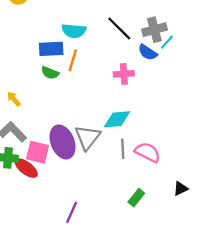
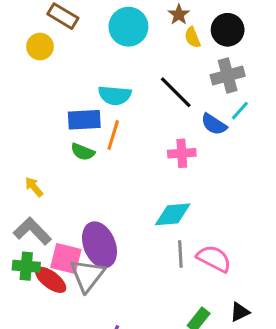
gray cross: (154, 30) -> (228, 76), moved
gray triangle: (87, 137) -> (87, 275), moved
black triangle: (181, 189) -> (240, 312), moved

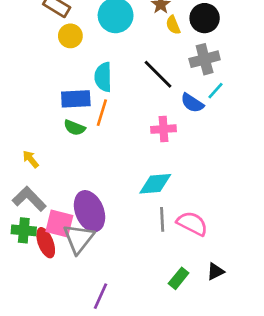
yellow circle: (40, 47) -> (70, 36), moved
cyan semicircle: (115, 95) -> (103, 77), turned 84
red ellipse: (51, 280) -> (46, 243), turned 32

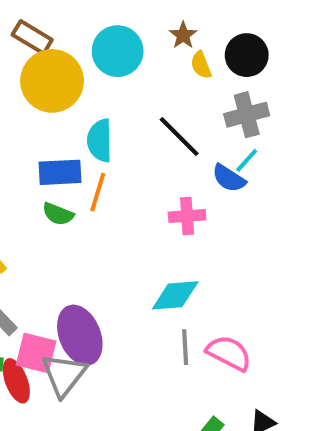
yellow circle: (70, 36) -> (52, 81), size x1.8
cyan line: (216, 91) -> (247, 160), moved

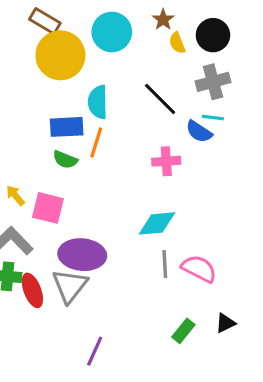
cyan line: (247, 160) -> (213, 118), turned 55
purple ellipse: (80, 335) -> (82, 255), turned -63
pink square: (36, 353) -> (48, 208), moved

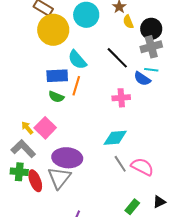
black circle: (213, 35) -> (151, 29), moved
cyan semicircle: (98, 102) -> (77, 60), turned -40
yellow arrow: (15, 195) -> (27, 128), moved
pink square: (48, 208) -> (45, 128), turned 30
gray line: (165, 264) -> (120, 164), turned -30

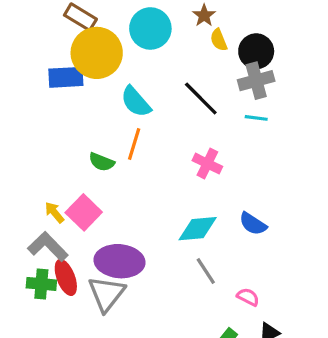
blue rectangle: (57, 76) -> (66, 77), moved
blue semicircle: (142, 79) -> (253, 224), moved
pink cross: (121, 98) -> (207, 164), turned 30
pink semicircle: (142, 167) -> (248, 297), moved, size x0.6
red ellipse: (35, 181) -> (66, 277), moved

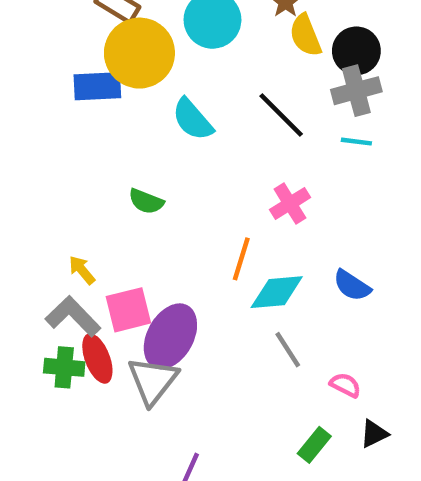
yellow semicircle: (219, 40) -> (305, 35), size x1.4
orange line: (134, 144) -> (241, 259), moved
pink cross: (207, 164) -> (290, 204), turned 32
pink square: (84, 212) -> (128, 310), moved, turned 32
purple ellipse: (119, 261) -> (170, 336), turned -66

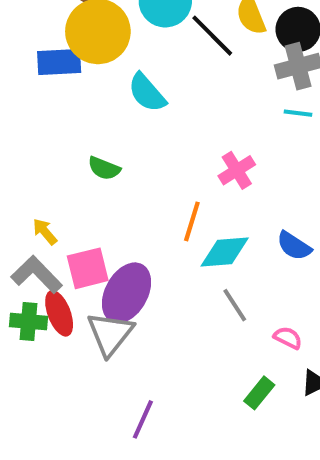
black line: (281, 115) -> (212, 36), moved

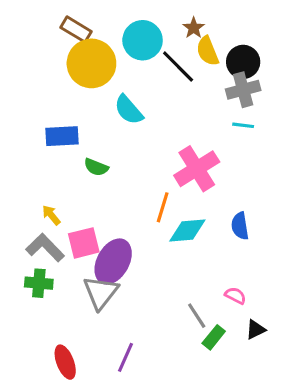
blue rectangle: (59, 62) -> (62, 136), moved
pink cross: (237, 170) -> (197, 169), size x1.6
blue semicircle: (294, 246) -> (240, 226), turned 48
gray line: (235, 305) -> (197, 316), moved
red ellipse: (59, 313) -> (65, 362), moved

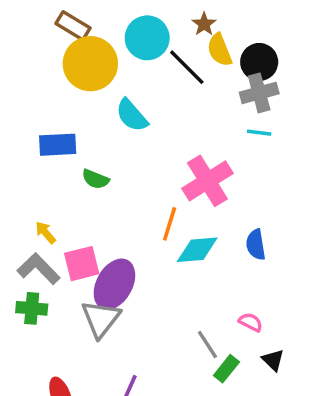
black triangle: (255, 330) -> (273, 360), turned -50

